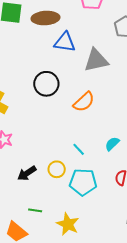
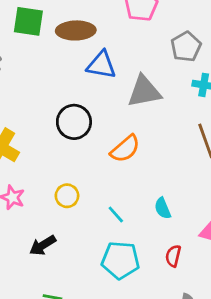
cyan semicircle: (112, 144) -> (163, 208), turned -70
yellow circle: (57, 169) -> (67, 196), moved

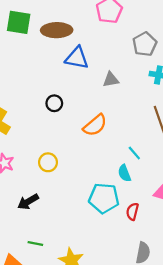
gray triangle: (144, 91) -> (111, 80), size x0.6
black circle: (74, 122) -> (54, 103), size x0.6
cyan line: (116, 215) -> (134, 153), moved
cyan pentagon: (120, 260) -> (104, 198), moved

